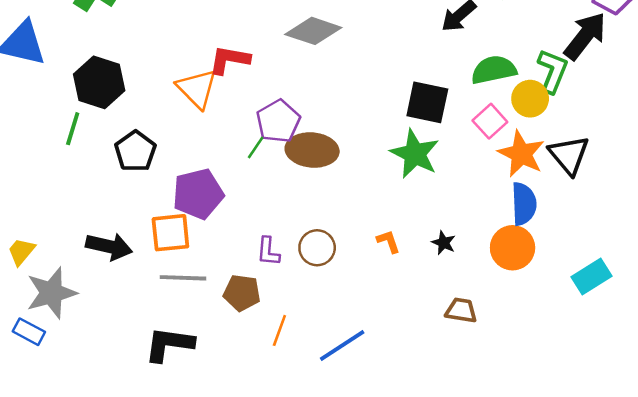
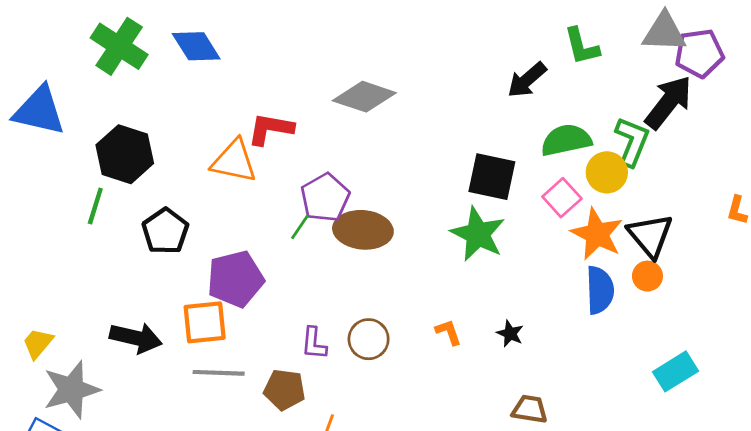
orange triangle: (197, 89) -> (234, 161), turned -33
orange circle: (513, 248) -> (647, 276), moved, size x0.6

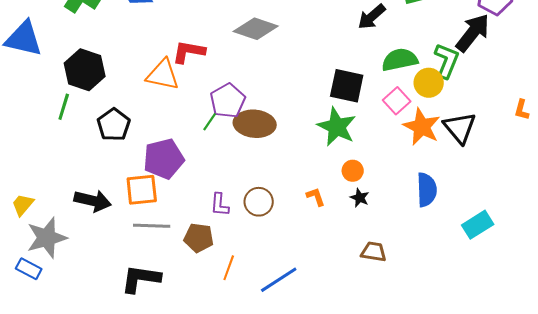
orange circle: (647, 276) -> (353, 171), moved
blue semicircle: (600, 290) -> (427, 190), moved

